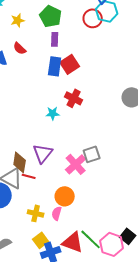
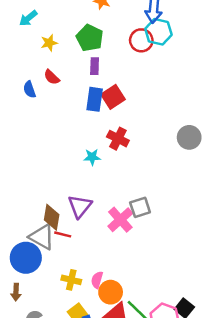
orange circle: (65, 196) -> (111, 292), moved

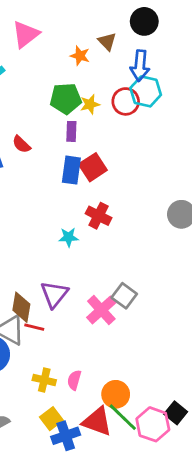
green pentagon: (90, 38) -> (66, 99), turned -30
yellow star: (49, 43) -> (90, 104), moved
gray square: (140, 207) -> (124, 296), turned -35
orange circle: (111, 292) -> (116, 394), moved

